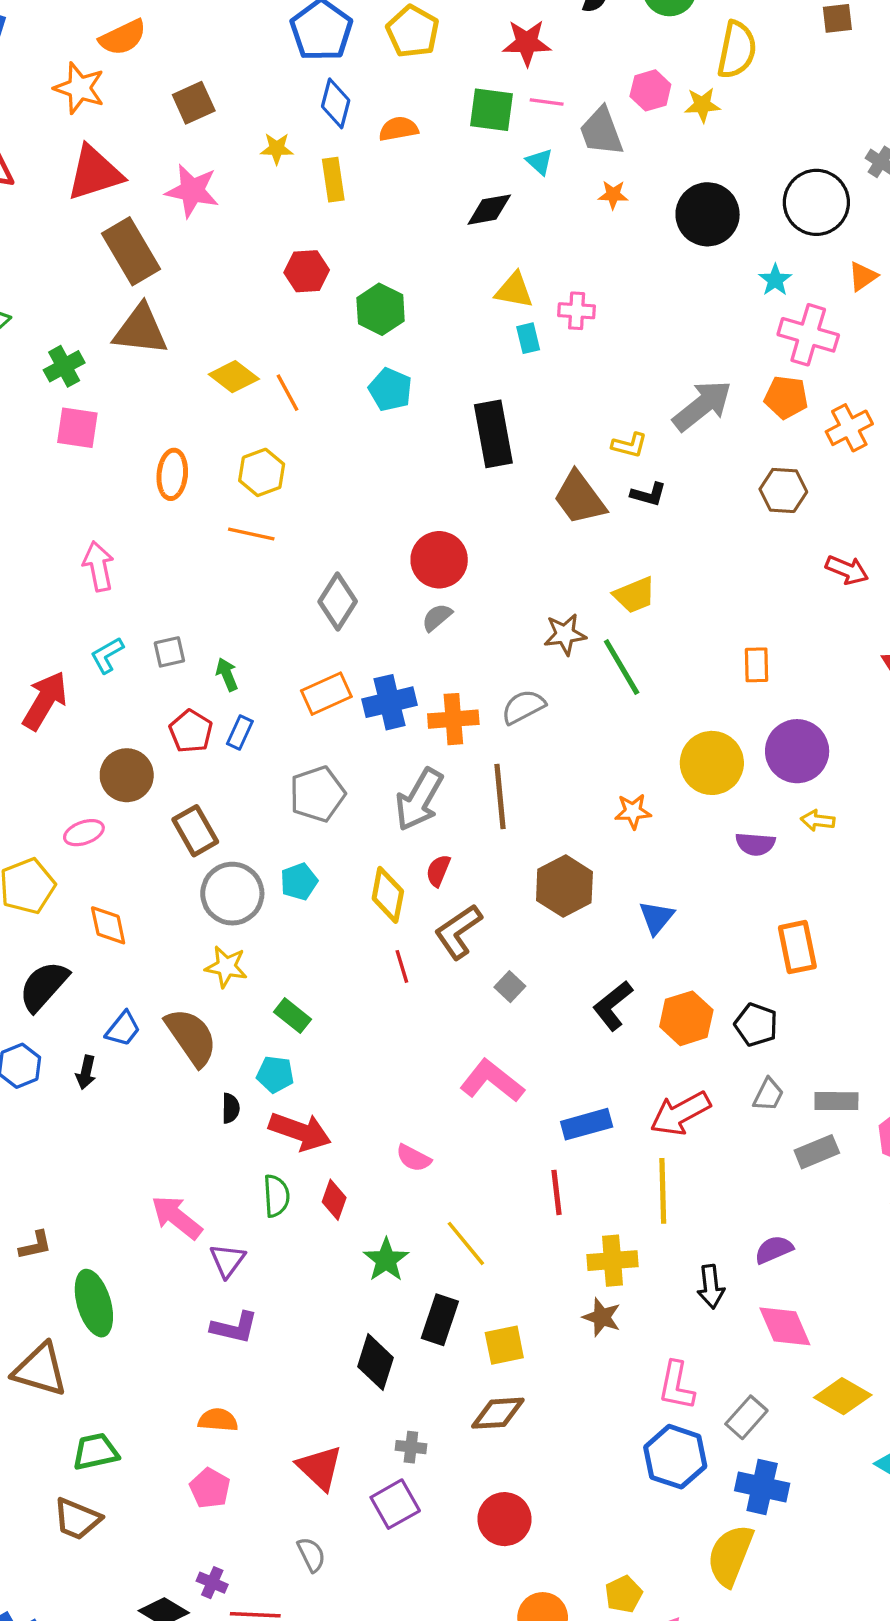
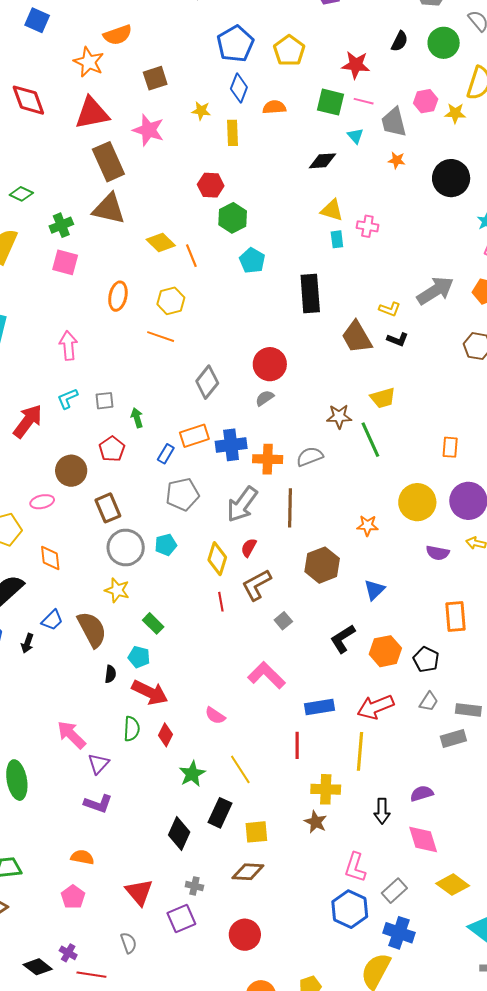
green hexagon: (381, 309) -> (233, 218), moved
blue rectangle: (240, 733) -> (166, 454), moved

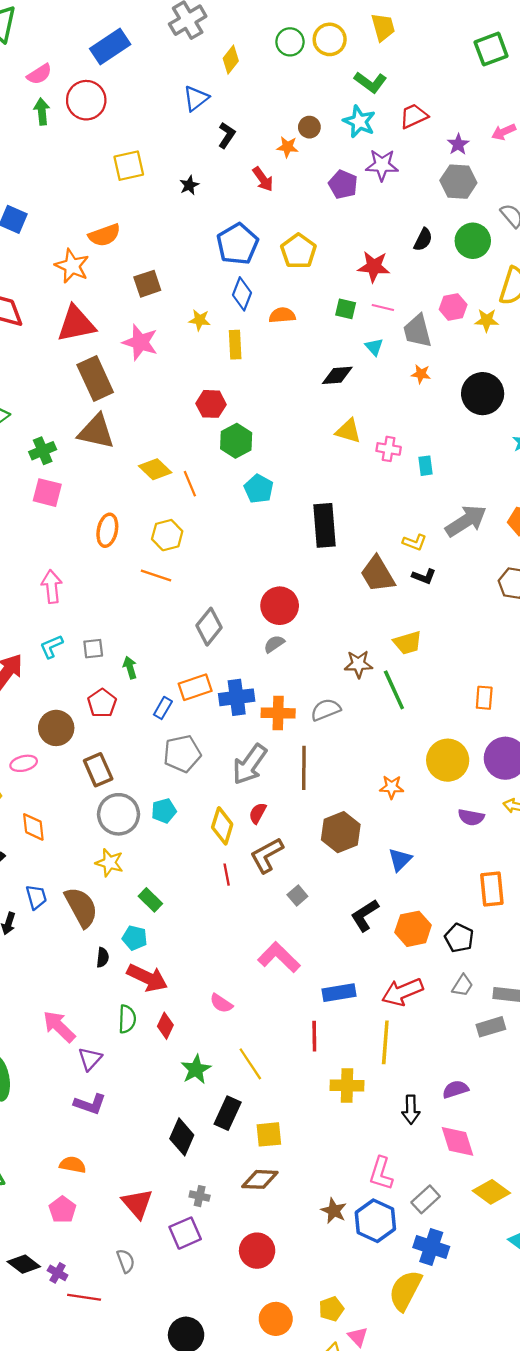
green square: (331, 102) -> (346, 309), size x0.7
cyan rectangle: (337, 239) -> (425, 466), moved
blue trapezoid: (52, 620) -> (36, 897), turned -60
brown star: (316, 822) -> (334, 1211), moved
black diamond: (38, 967) -> (24, 1264), moved

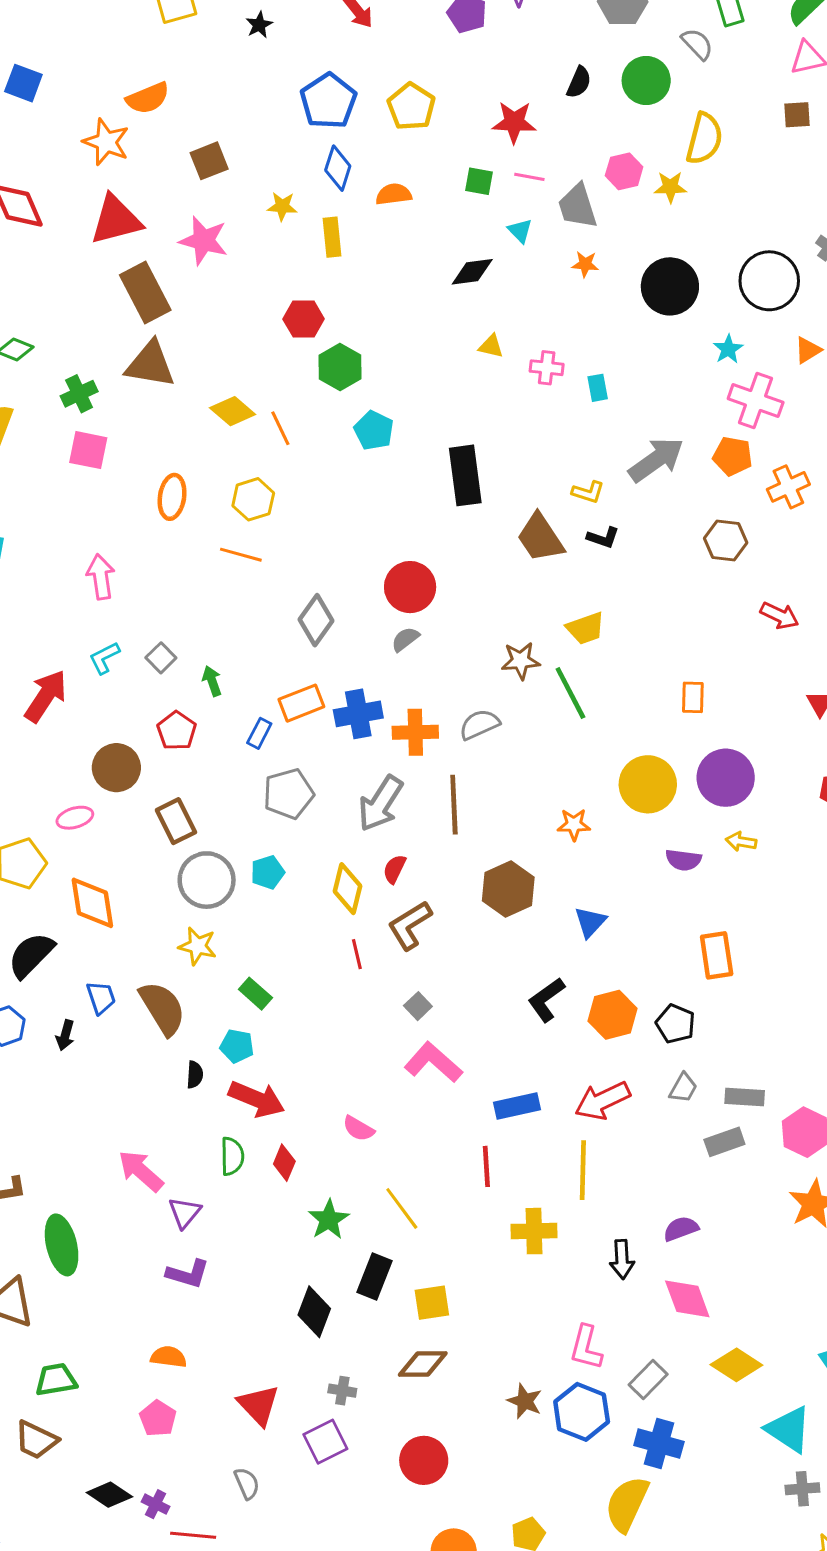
yellow triangle: (348, 431) -> (491, 346), size x0.7
gray square: (93, 649) -> (161, 658), turned -35
orange diamond: (33, 827) -> (92, 903), size x1.4
gray square: (297, 896) -> (418, 1006), moved

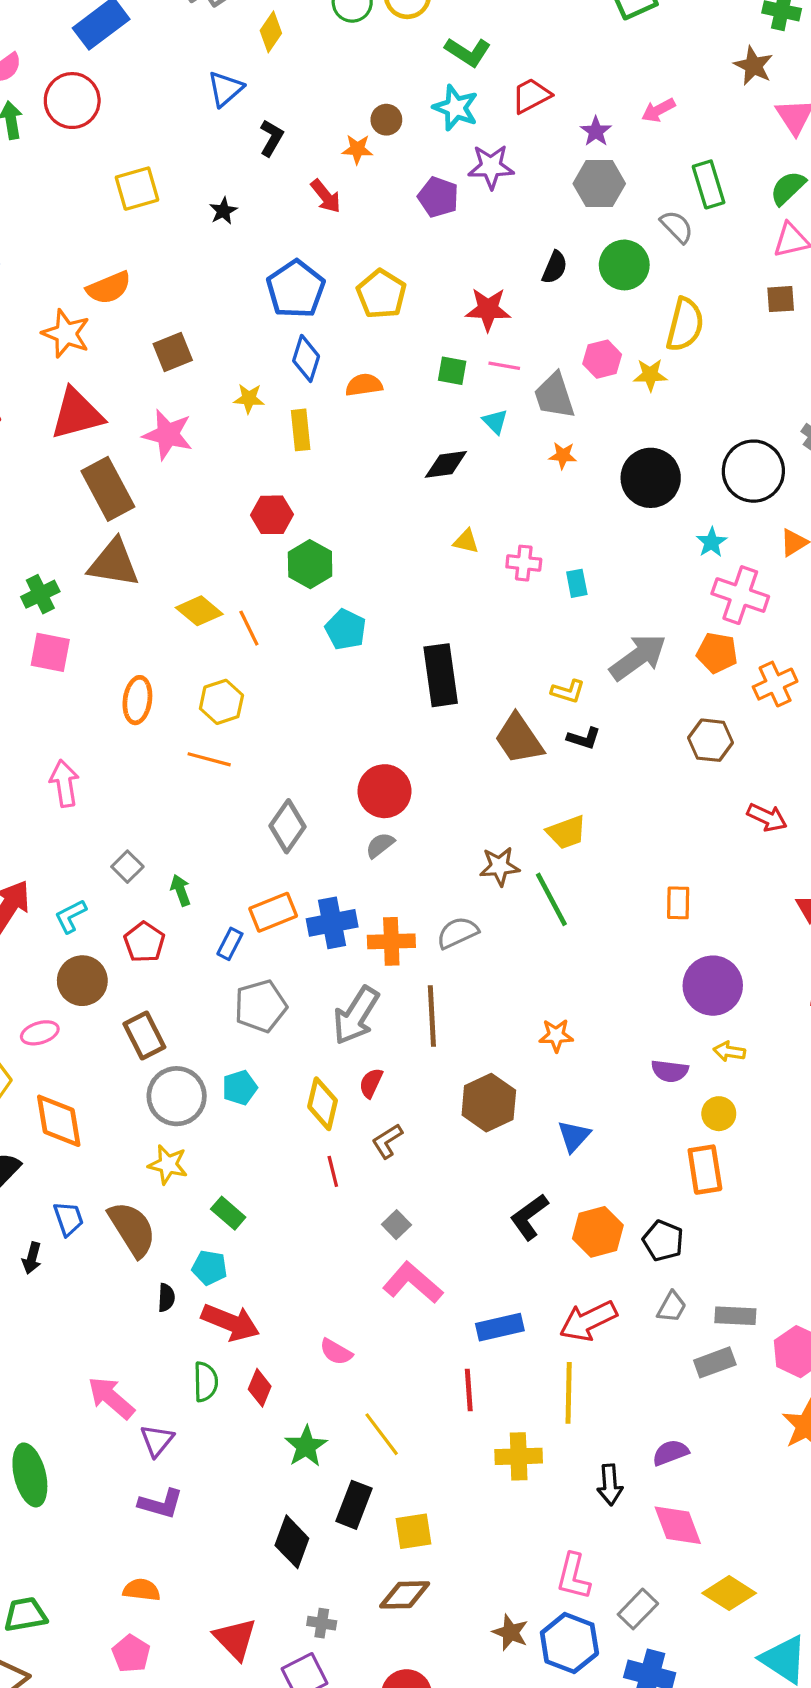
cyan L-shape: (104, 658) -> (71, 916), moved
yellow circle: (648, 784) -> (719, 1114), moved, size x0.6
brown L-shape: (410, 925) -> (387, 1141), size x0.7

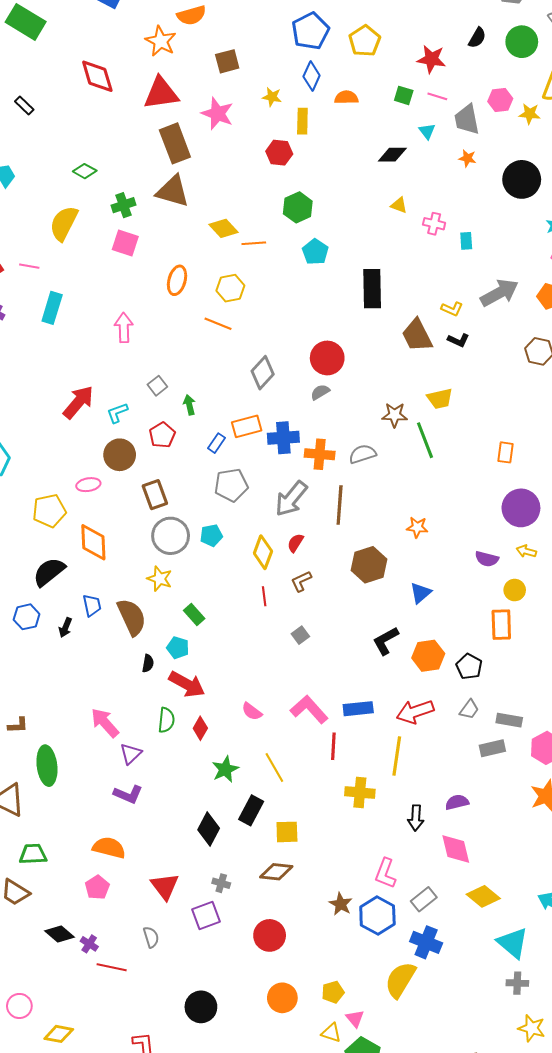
red hexagon: (272, 515) -> (279, 153), moved
orange line: (249, 628) -> (254, 243), turned -75
pink L-shape: (413, 1283) -> (309, 709), moved
orange semicircle: (142, 1590) -> (109, 848), size x1.4

